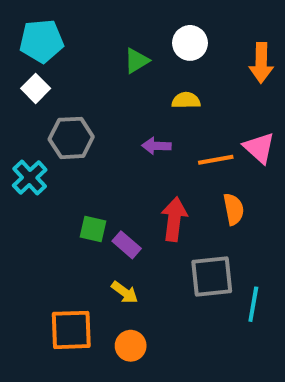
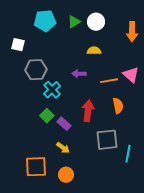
cyan pentagon: (42, 41) -> (45, 21), moved
green triangle: (137, 61) -> (74, 22), moved
white square: (36, 88) -> (18, 45), turned -32
cyan cross: (30, 178) -> (52, 90), moved
green square: (93, 229) -> (47, 116), turned 32

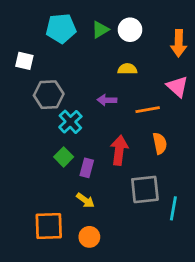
pink triangle: (131, 75) -> (177, 87), moved
purple rectangle: (64, 124) -> (87, 168), turned 64

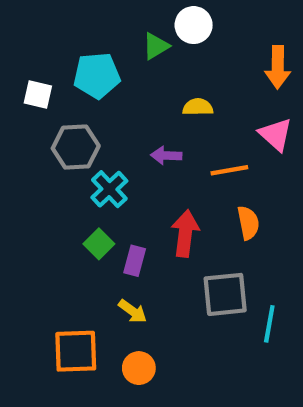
cyan pentagon: (61, 28) -> (97, 76), moved
white circle: (130, 30) -> (194, 25), moved

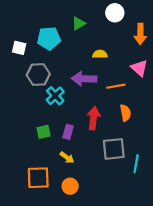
white circle: (194, 25) -> (115, 13), moved
purple arrow: (166, 156) -> (84, 79), size x1.6
green square: (99, 244) -> (44, 132), moved, turned 32

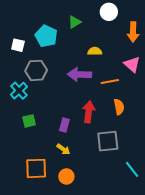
cyan pentagon: (49, 38) -> (46, 36), turned 30
cyan cross: (55, 96) -> (19, 91), moved
green square: (44, 132) -> (29, 121), moved
cyan line: (136, 164) -> (132, 169), moved, turned -48

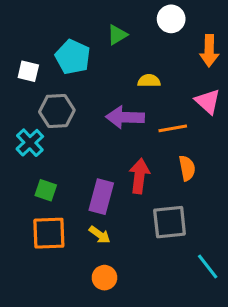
green square: (29, 121) -> (46, 190), turned 32
purple rectangle: (64, 125) -> (101, 197), size x1.5
orange square: (36, 168) -> (49, 233), moved

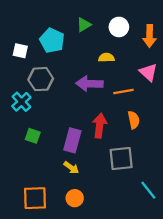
white circle: (171, 19) -> (119, 27), moved
orange square: (49, 233) -> (35, 198), moved

